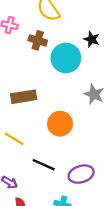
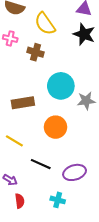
black star: (92, 39) -> (84, 34), moved, size x1.5
cyan circle: (66, 58) -> (61, 86), moved
gray star: (94, 94) -> (86, 101), turned -30

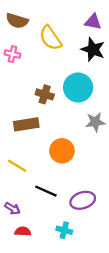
brown cross: (35, 52) -> (45, 94), moved
cyan circle: (61, 86) -> (78, 87), moved
red semicircle: (20, 201) -> (23, 231), turned -80

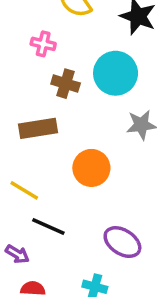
pink cross: (12, 54) -> (43, 44), moved
black line: (46, 191) -> (48, 227), moved
purple ellipse: (83, 200) -> (122, 242), turned 50

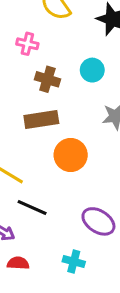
cyan circle: (116, 73) -> (92, 70), size x0.6
brown rectangle: (38, 128) -> (41, 119), moved

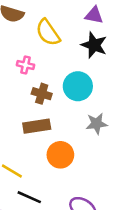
cyan circle: (92, 70) -> (78, 86), size x1.5

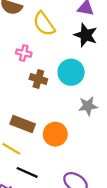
brown rectangle: (37, 126) -> (23, 124), moved, turned 30

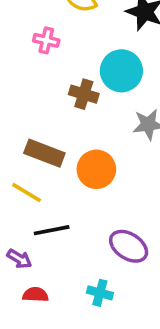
brown cross: (38, 79) -> (84, 94), moved
black line: (27, 172) -> (52, 230), turned -35

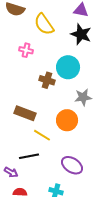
orange circle: (96, 169) -> (67, 120), moved
yellow line: (27, 193) -> (42, 135), moved

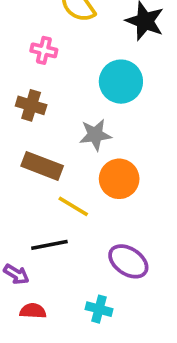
brown cross: (47, 80) -> (31, 105), moved
gray star: (83, 97) -> (95, 135), moved

